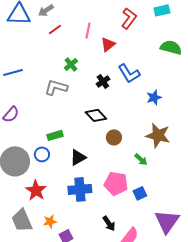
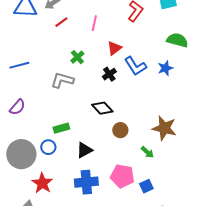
red triangle: (108, 44) -> (114, 48), moved
blue star: (154, 97) -> (165, 68), moved

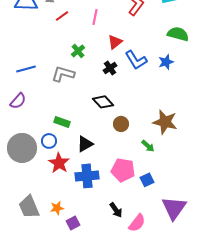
blue line: (19, 65) -> (26, 69), moved
green rectangle: (61, 128) -> (62, 122), turned 35
red star: (42, 183) -> (59, 163), moved

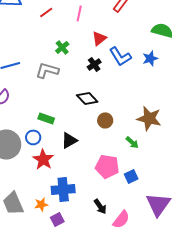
blue cross: (87, 176) -> (63, 189), moved

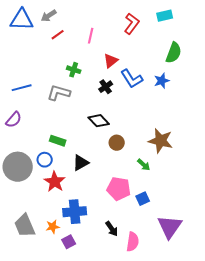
green semicircle: (162, 30) -> (174, 53), turned 95
green cross: (62, 47) -> (74, 70), turned -32
pink semicircle: (121, 219) -> (133, 242), turned -30

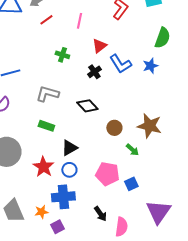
gray L-shape: (59, 93) -> (47, 94), moved
brown circle: (117, 143) -> (114, 128), moved
blue circle: (45, 160) -> (69, 170), moved

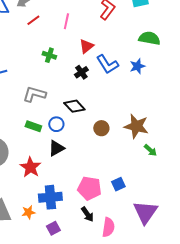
green semicircle: (162, 38) -> (149, 38), turned -100
green arrow: (132, 150) -> (150, 150), moved
blue circle: (69, 170) -> (56, 124), moved
pink pentagon: (107, 174) -> (89, 188), moved
purple square: (57, 227) -> (53, 228), moved

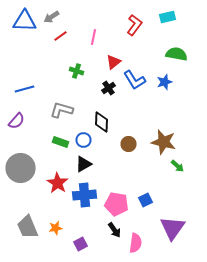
black diamond: (74, 106) -> (102, 122), turned 45
blue cross: (50, 197) -> (84, 195), moved

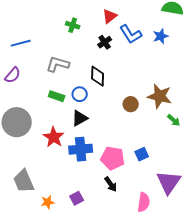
brown circle: (128, 144) -> (131, 104), moved
orange star: (56, 228) -> (48, 202), moved
pink semicircle: (136, 243) -> (144, 202), moved

